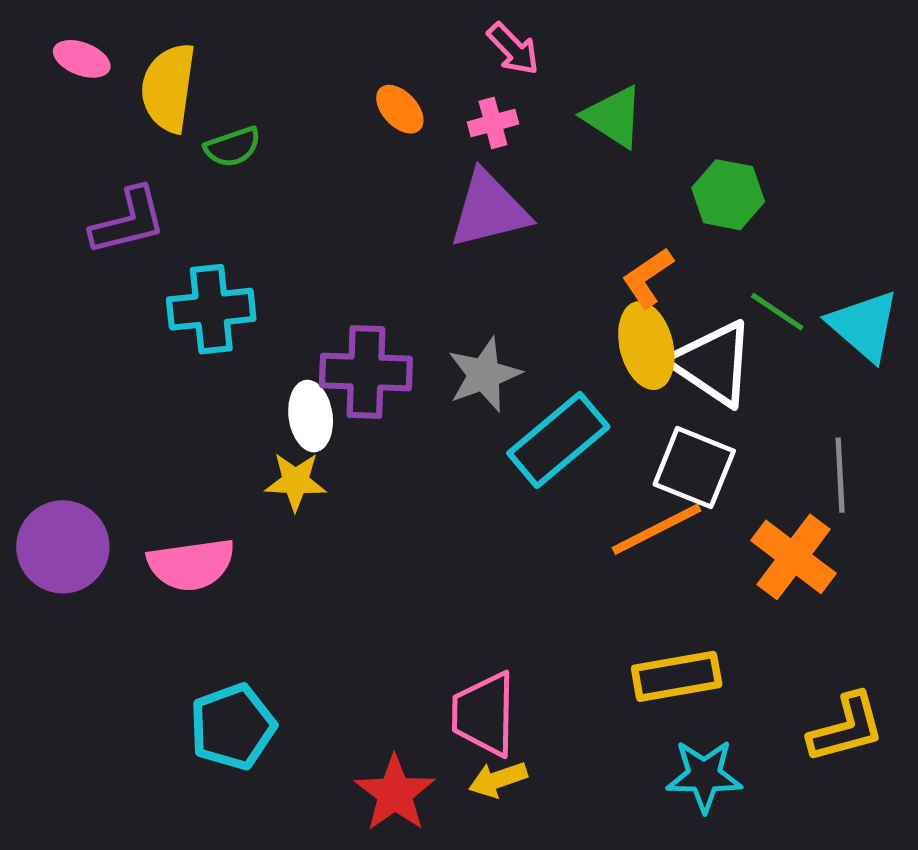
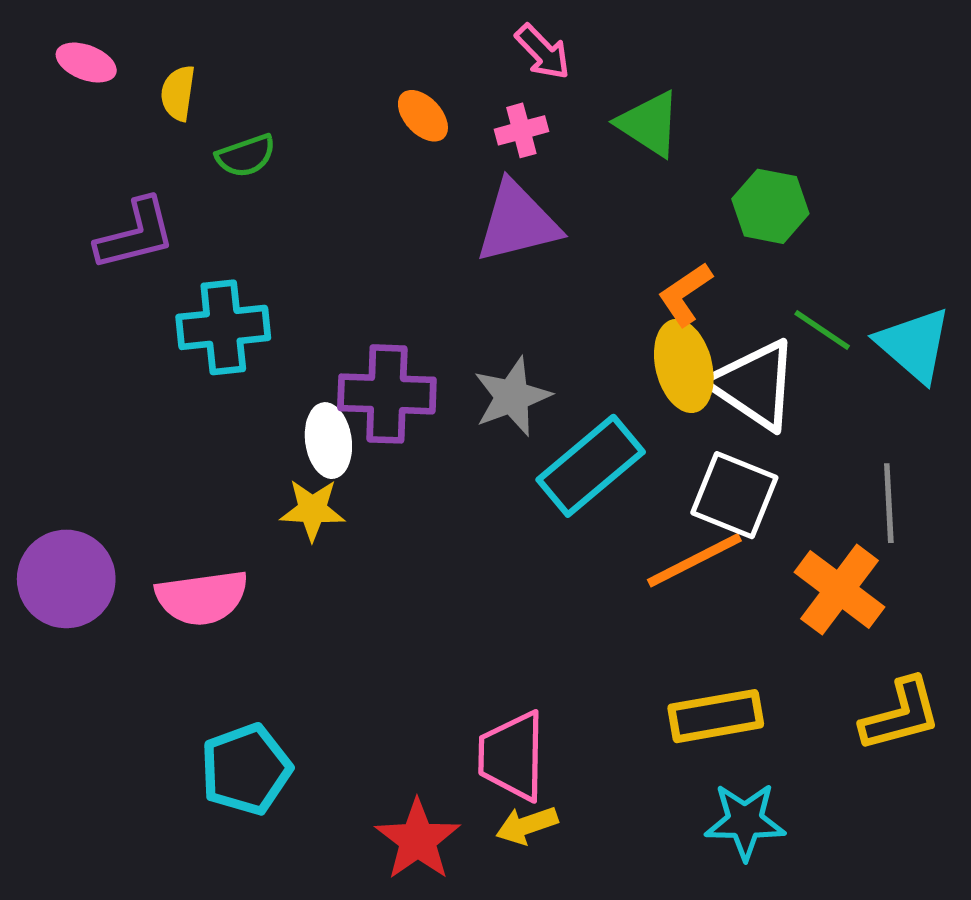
yellow semicircle: (168, 88) -> (178, 93), size x0.6
yellow L-shape: (846, 728) -> (901, 715), moved

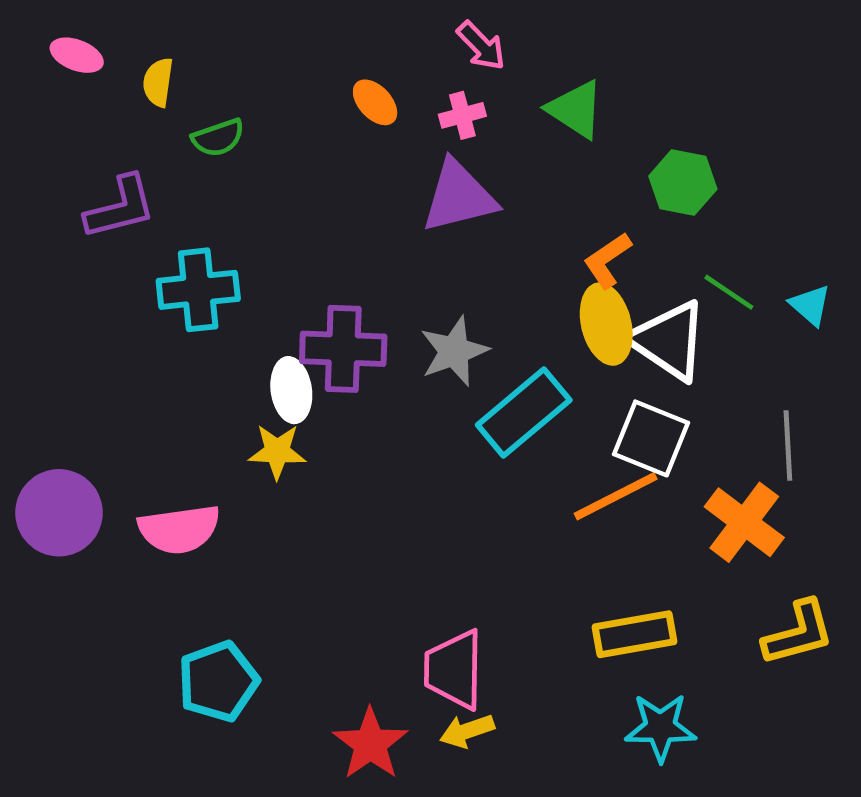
cyan triangle: (914, 345) -> (810, 305), size x0.6

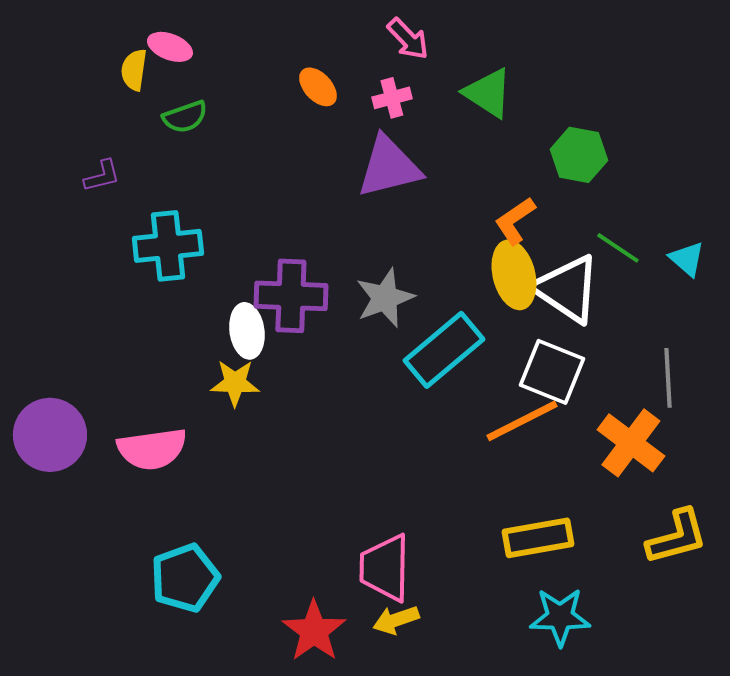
pink ellipse: (77, 55) -> (170, 47), moved
purple L-shape: (120, 207) -> (102, 176), size x0.6

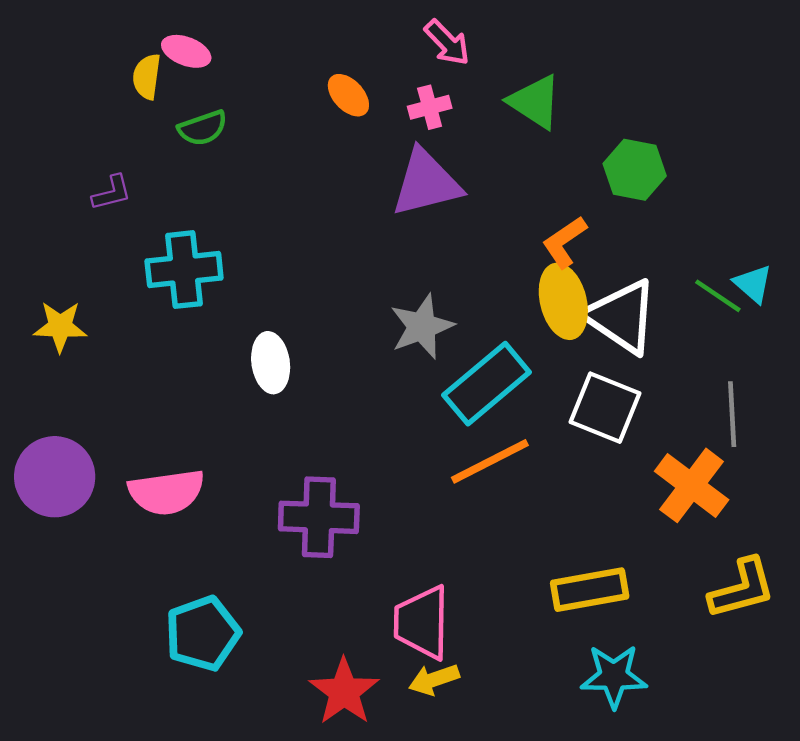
green line: (618, 248) -> (718, 296), moved
purple cross: (291, 296) -> (319, 517), moved
yellow star: (235, 383) -> (60, 327), moved
orange line: (522, 421) -> (490, 461), moved

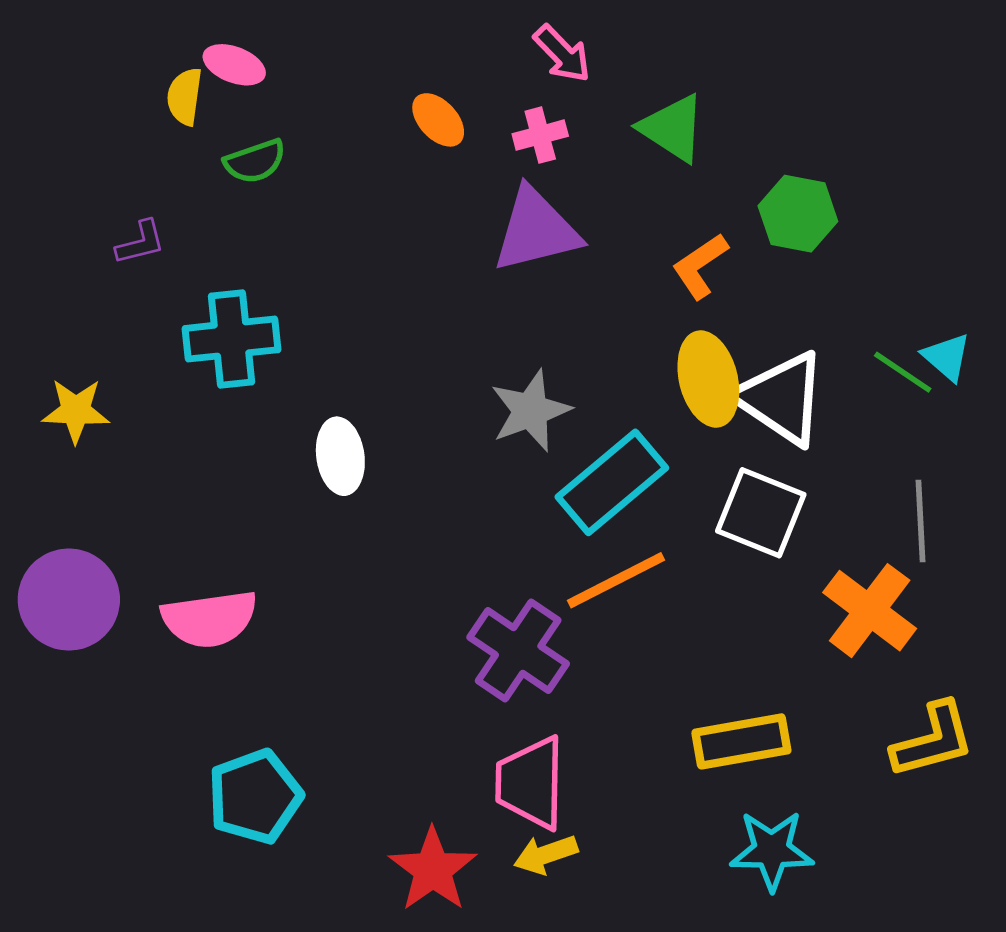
orange L-shape: (564, 242) -> (700, 266), moved
purple cross: (319, 517) -> (518, 651), moved, turned 32

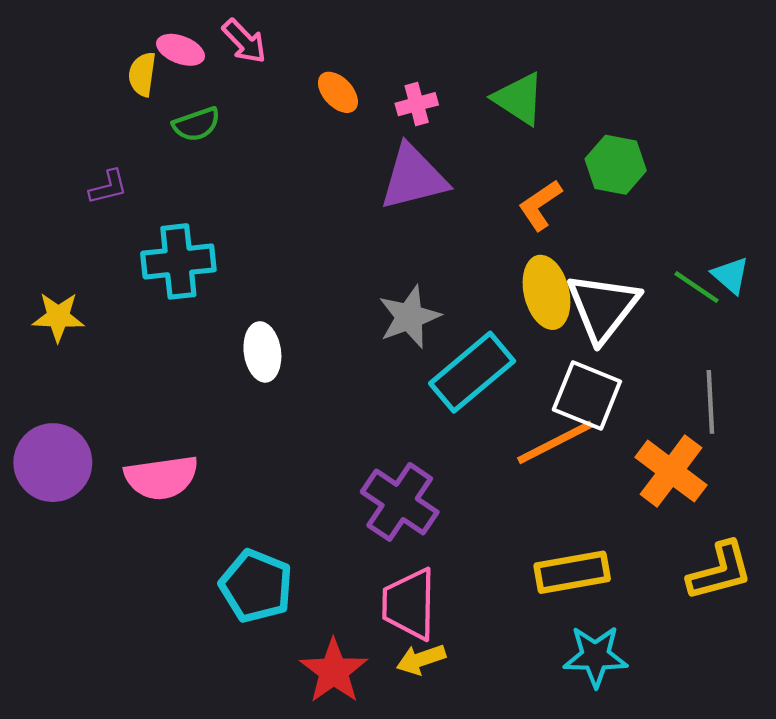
pink arrow: (562, 54) -> (244, 41), moved
white triangle: (781, 398) -> (603, 307), turned 34
orange line: (616, 580) -> (555, 442), moved
cyan pentagon: (255, 797) -> (256, 586), moved, turned -30

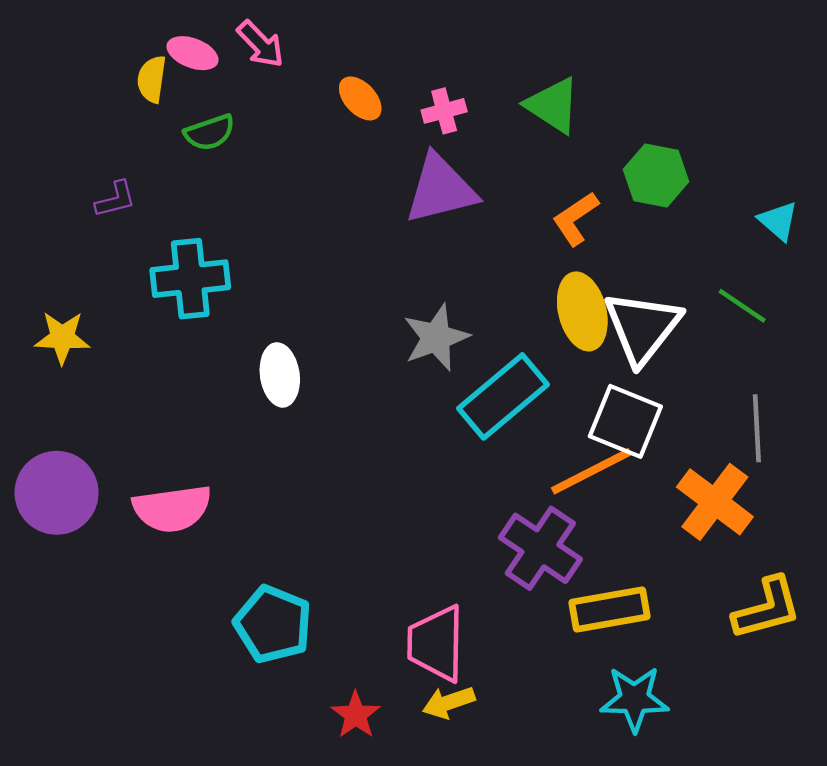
cyan triangle: (731, 275) -> (778, 221), moved
purple cross: (400, 502) -> (540, 548), moved
red star: (334, 671) -> (356, 715), size x0.7

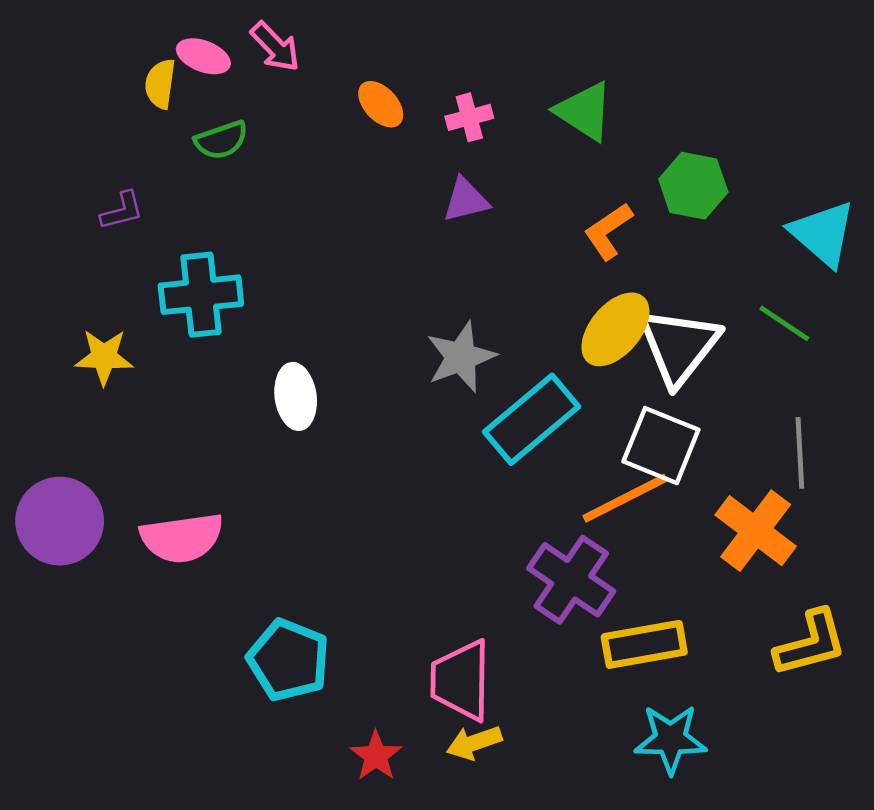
purple triangle: (441, 189) -> (466, 200), size x0.6
cyan triangle: (778, 221) -> (823, 234), size x1.6
yellow ellipse: (582, 311) -> (615, 329), turned 54
yellow star: (62, 338) -> (104, 357), moved

